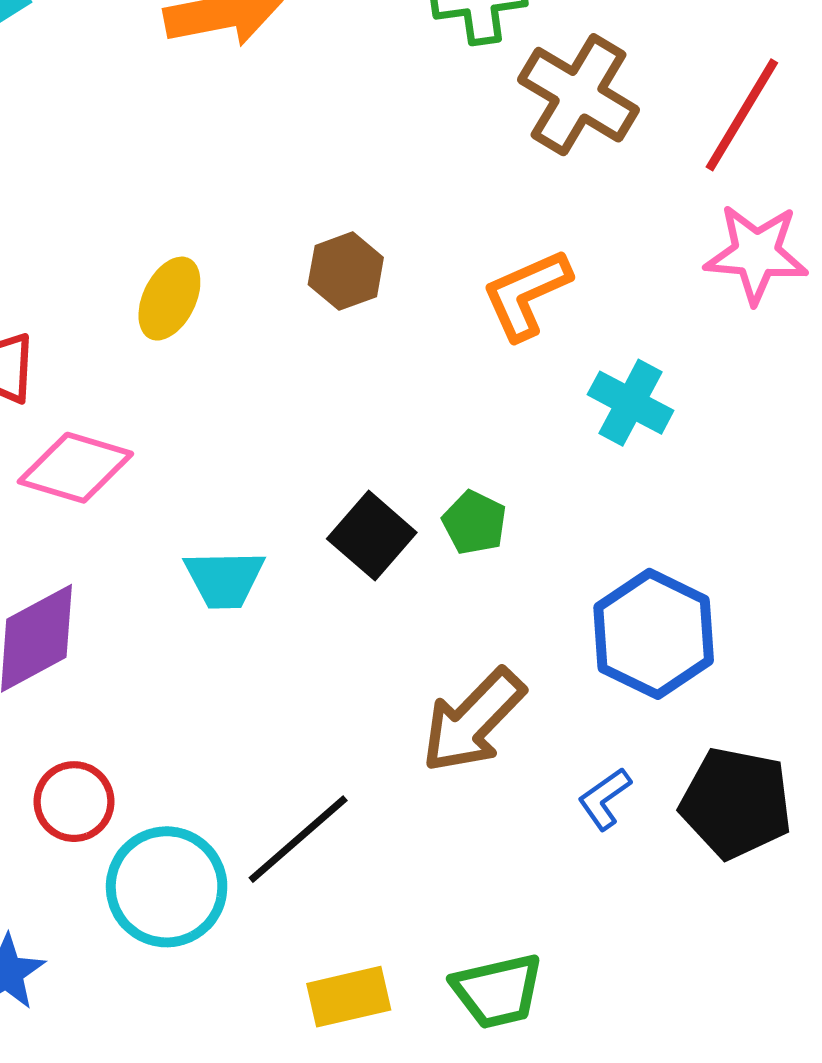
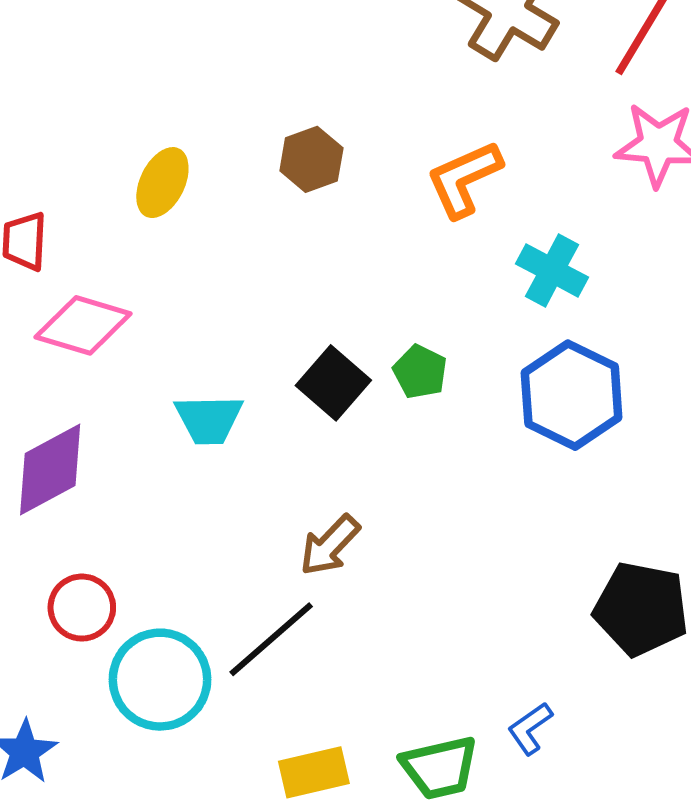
blue hexagon: (654, 634) -> (572, 395), moved
brown arrow: (473, 721) -> (330, 545), moved, size x0.7
blue L-shape: (605, 799) -> (530, 728), moved

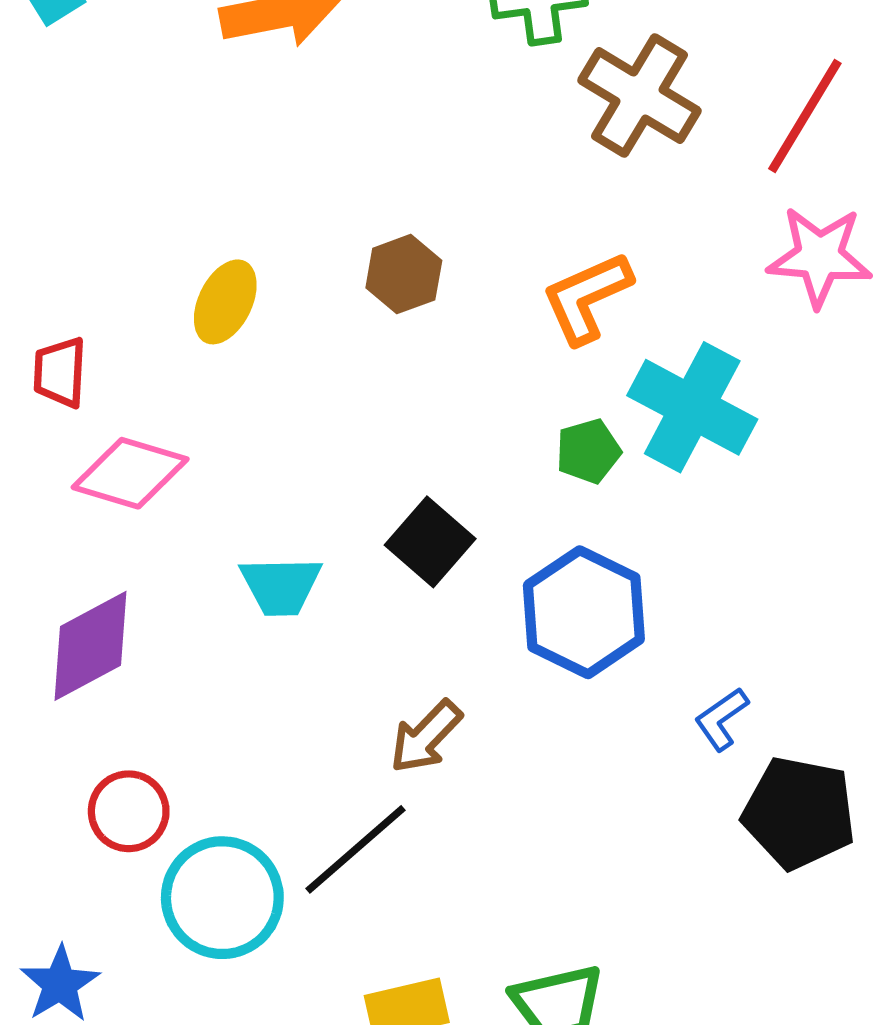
cyan cross: (552, 270) -> (692, 407), size x1.5
green pentagon: (420, 372) -> (588, 451), moved, turned 30
blue hexagon: (572, 395) -> (584, 612), moved
blue L-shape: (530, 728) -> (721, 719), moved

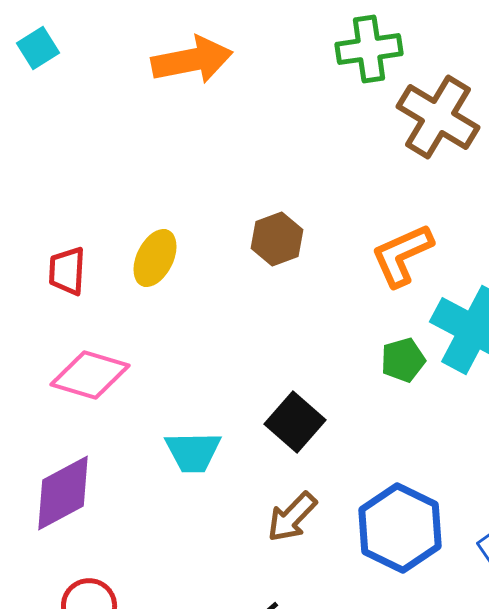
red trapezoid: (60, 372) -> (67, 271), moved
blue hexagon: (584, 612) -> (400, 528), moved
brown arrow: (426, 737) -> (292, 517), moved

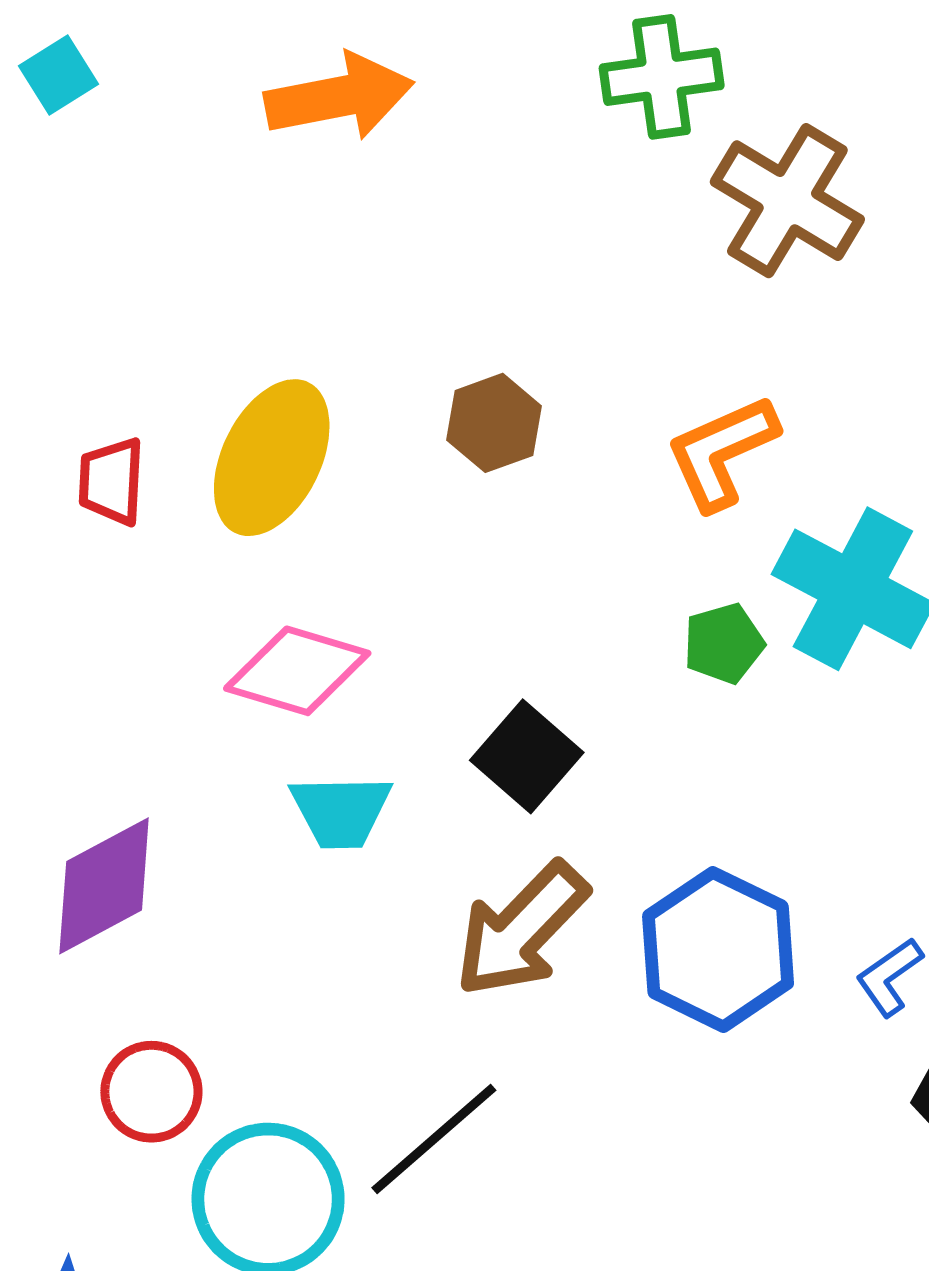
yellow ellipse: (155, 258) -> (272, 458), size x1.5
pink diamond: (90, 375) -> (297, 671), moved
brown arrow: (292, 517) -> (521, 929), size x1.5

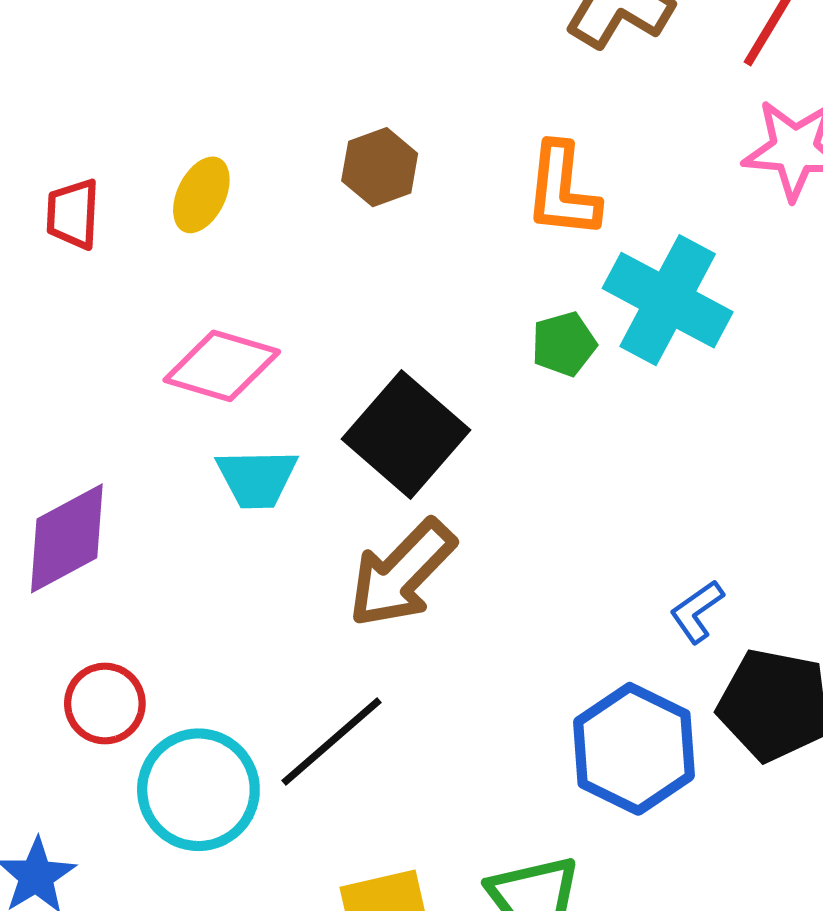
orange L-shape: (722, 452) -> (562, 190), turned -60
yellow ellipse: (272, 458) -> (201, 195), size x0.6
black square: (527, 756) -> (406, 435), size x1.4
blue hexagon: (718, 950) -> (634, 749), moved

